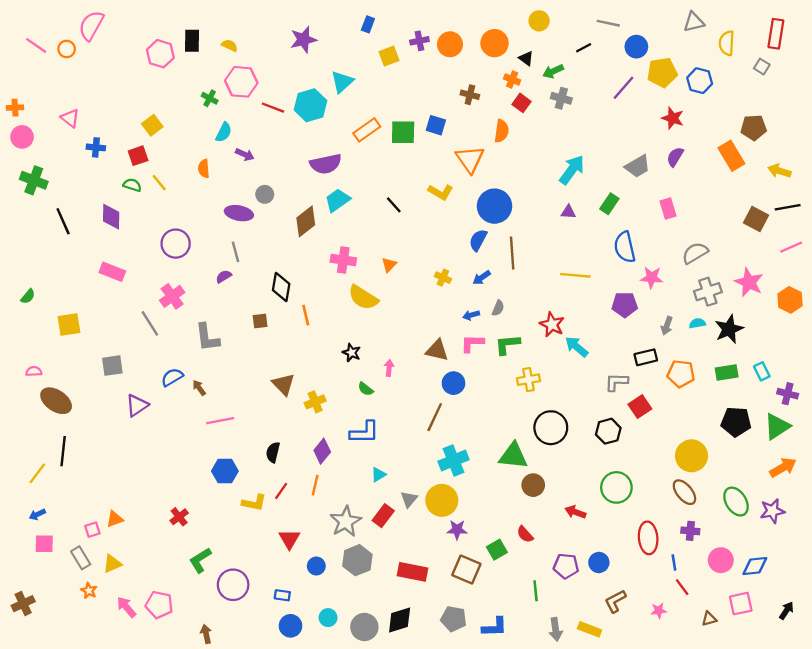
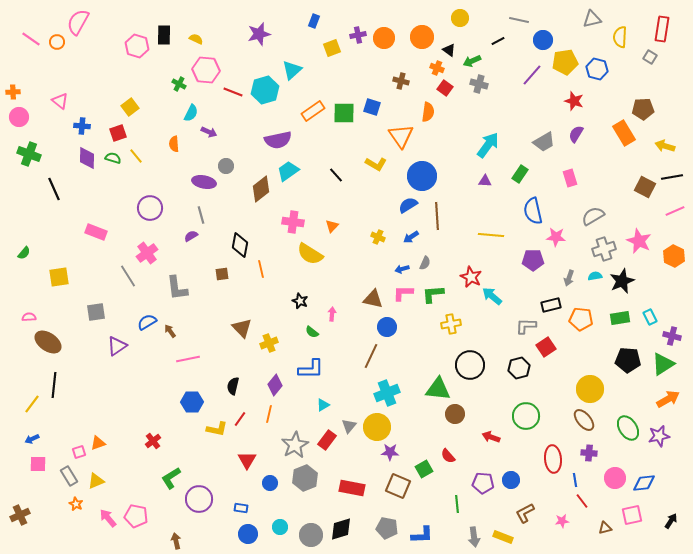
purple diamond: (111, 217) -> (87, 158), moved
blue semicircle: (478, 240) -> (408, 205), turned 30

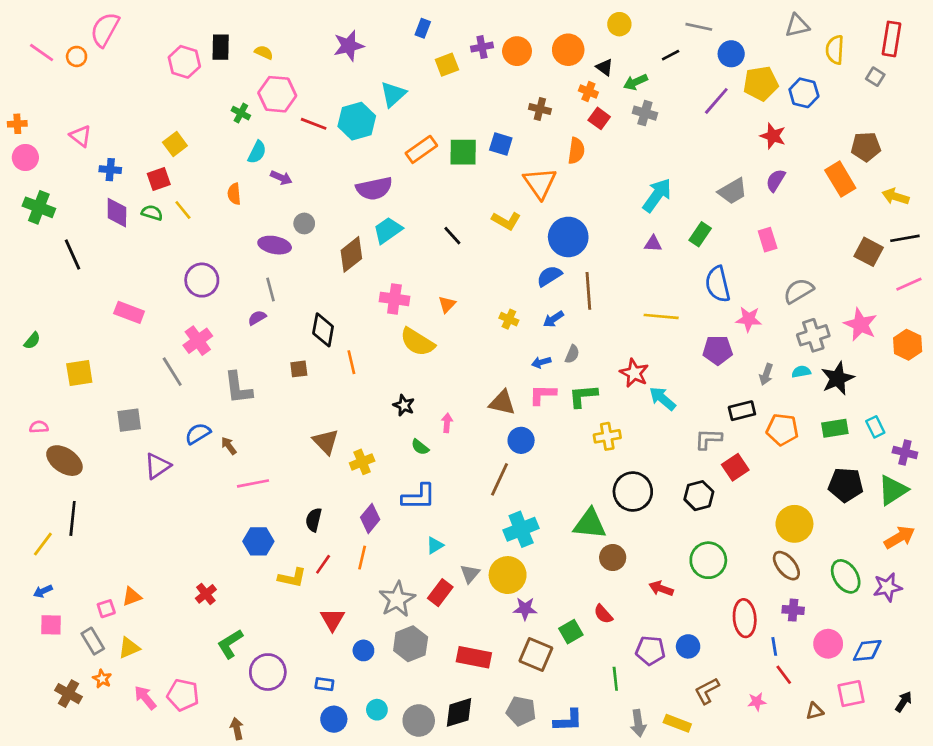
brown cross: (20, 515) -> (68, 694), moved, turned -36

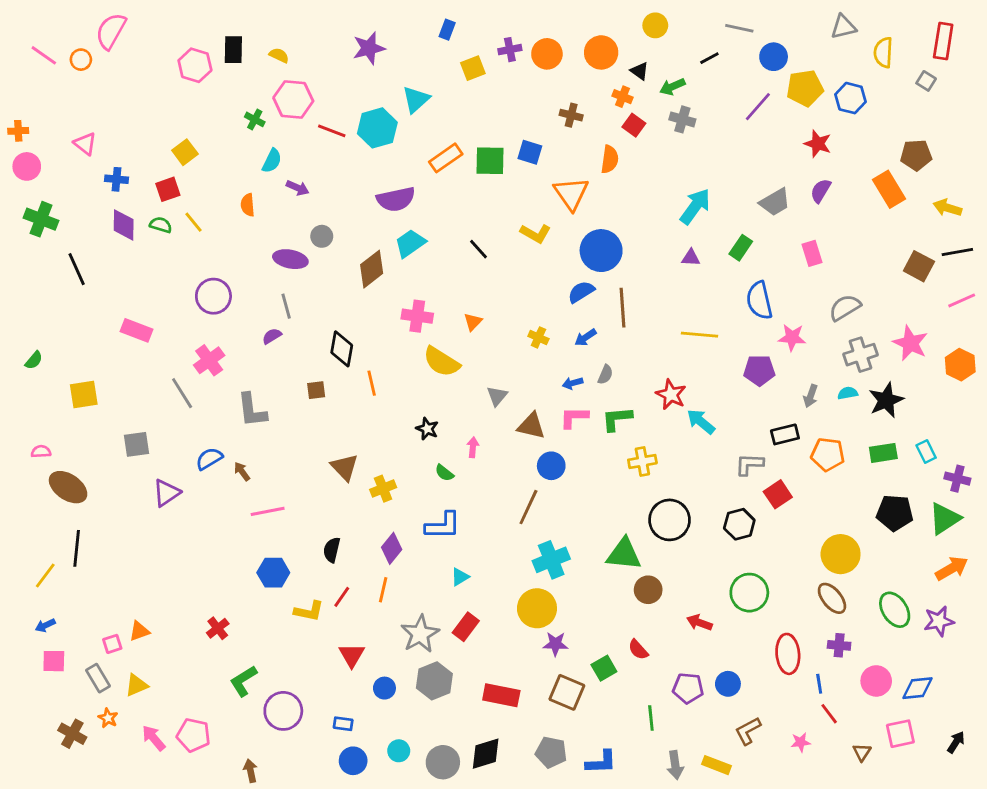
gray triangle: (470, 574) -> (497, 396), moved
brown triangle: (815, 711) -> (862, 752), turned -42

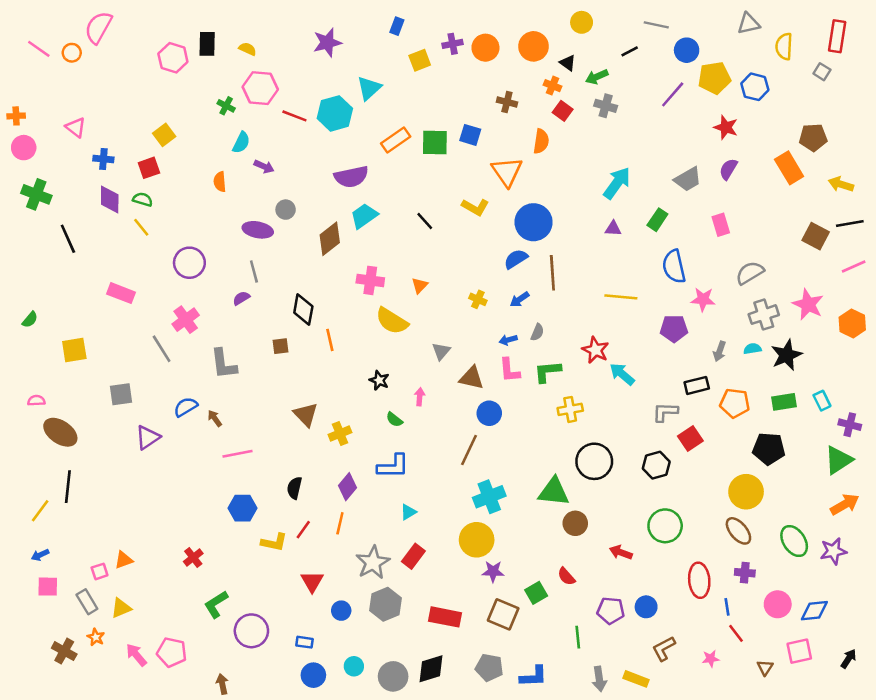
yellow line: (193, 222) -> (141, 227), moved
pink L-shape: (574, 417) -> (509, 370), turned -96
black pentagon: (895, 513) -> (769, 449), moved

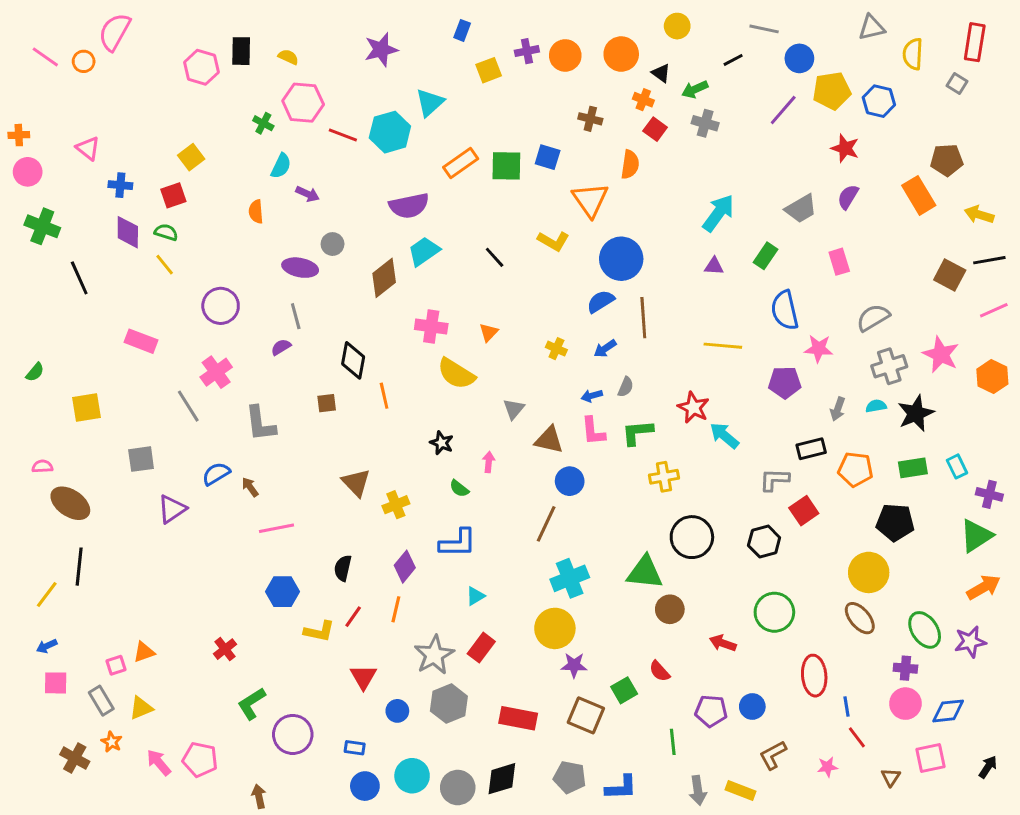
purple cross: (745, 573) -> (905, 668), moved
cyan circle: (354, 666) -> (412, 776), size x1.5

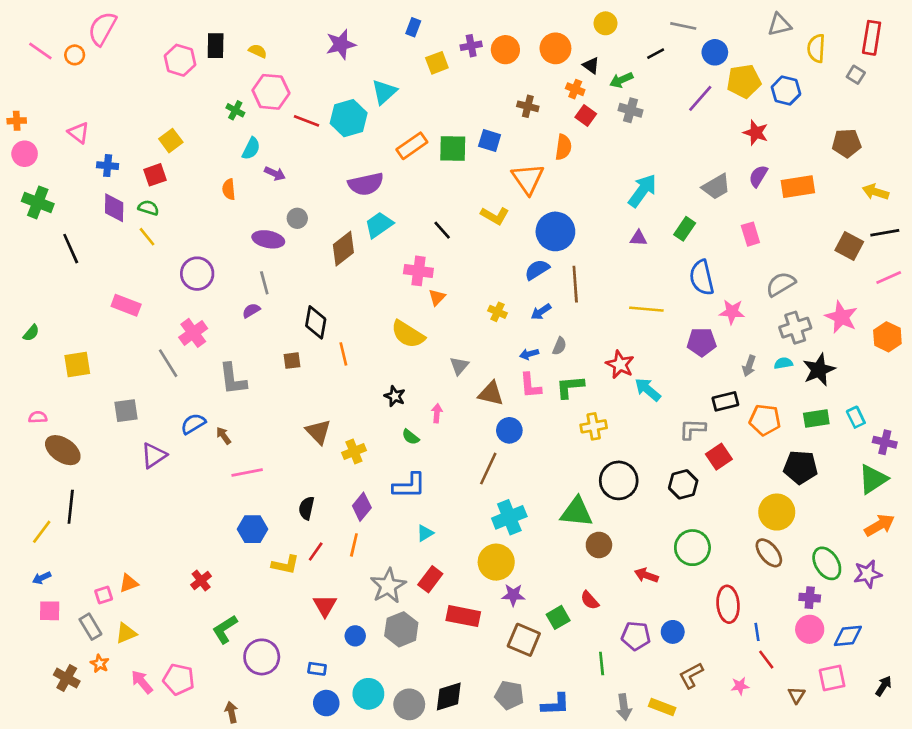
orange rectangle: (919, 195) -> (798, 187), moved, turned -68
pink cross: (431, 326) -> (418, 271), moved
red rectangle: (518, 718) -> (463, 616), moved

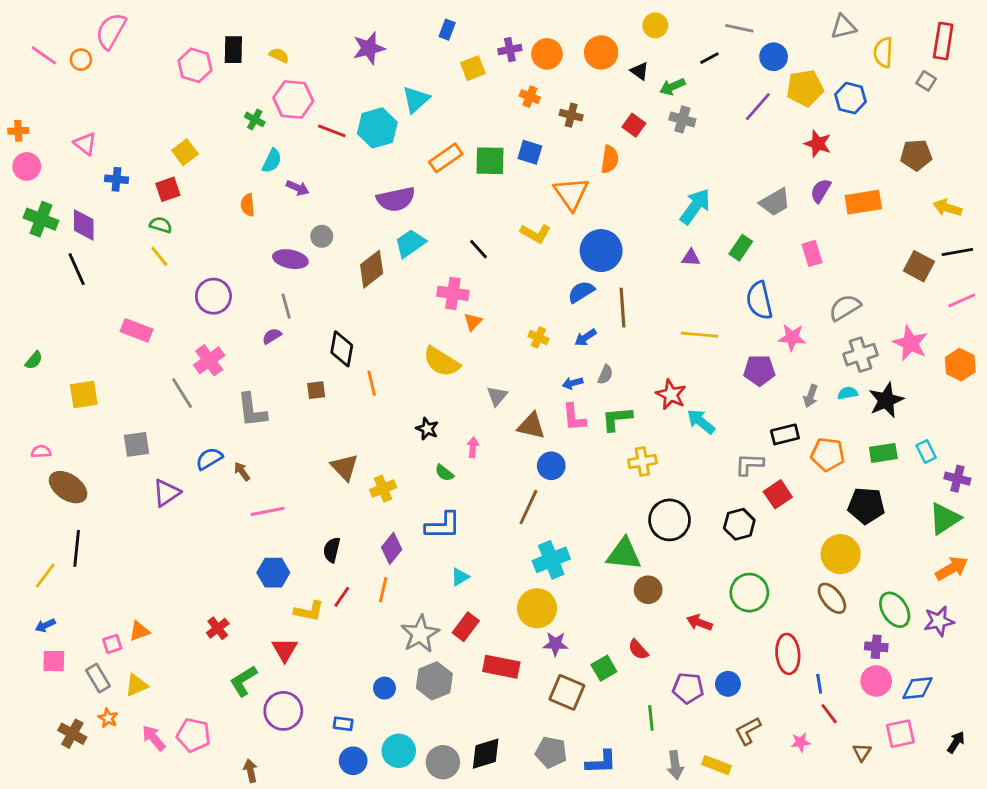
orange cross: (575, 89) -> (530, 97), moved
purple diamond: (114, 208) -> (84, 225), moved
red triangle: (325, 606) -> (285, 650), moved

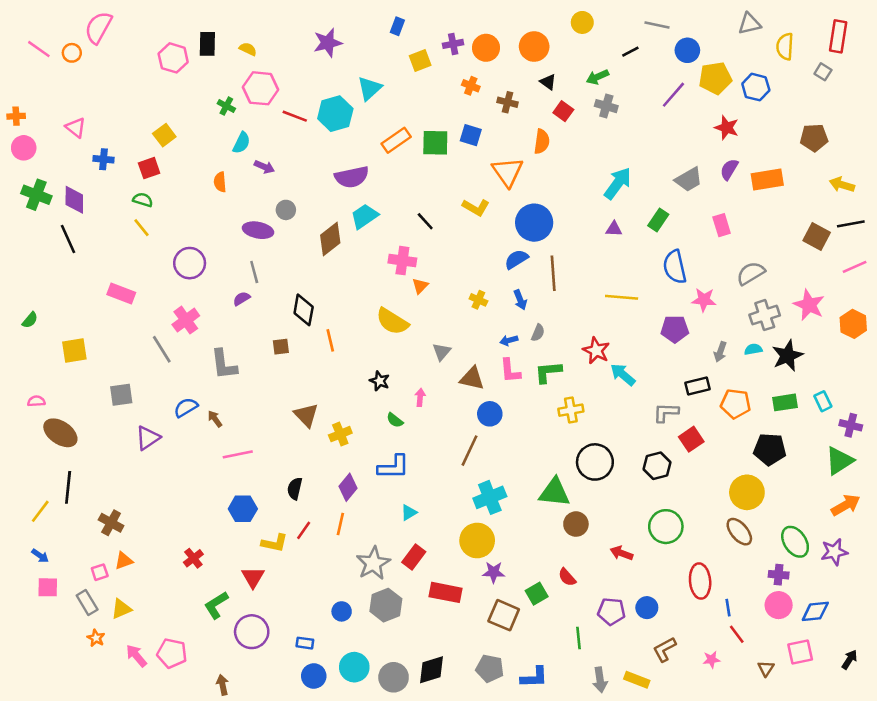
black triangle: (640, 71) -> (548, 82), moved
blue arrow: (585, 337) -> (520, 300), turned -78
blue arrow: (45, 625) -> (40, 556), turned -120
brown cross: (72, 734) -> (111, 523), moved

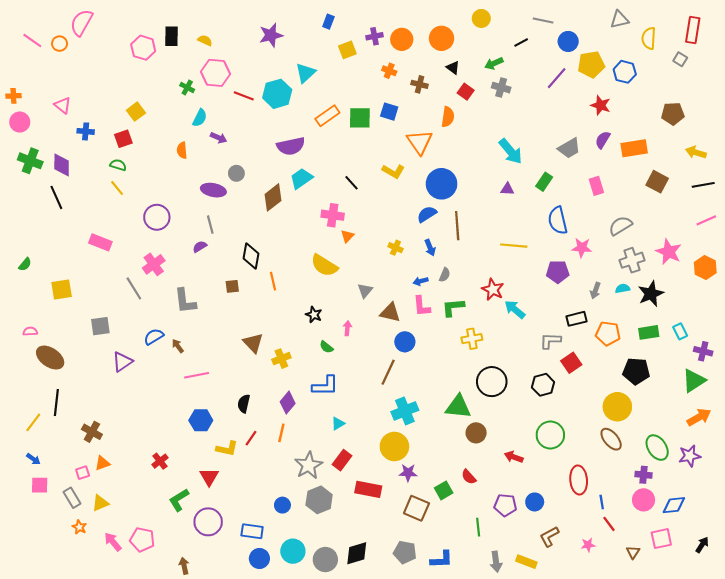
cyan arrow: (618, 183) -> (511, 151), turned 104
brown square: (817, 237) -> (657, 182), moved
blue rectangle: (305, 643) -> (252, 531), size x1.5

